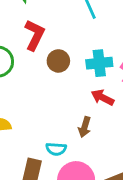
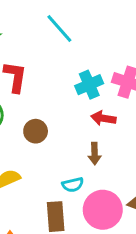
brown circle: (58, 61) -> (36, 131), moved

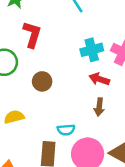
brown arrow: (95, 154) -> (99, 107), moved

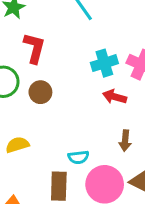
brown circle: (42, 81) -> (40, 92), moved
brown arrow: (99, 107) -> (125, 141), moved

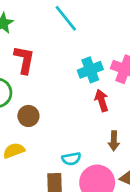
brown circle: (40, 92) -> (28, 116), moved
red arrow: (115, 97) -> (102, 101), turned 60

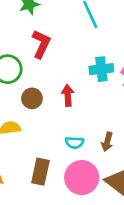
red arrow: (102, 101) -> (68, 95), moved
cyan semicircle: (71, 159) -> (75, 143), moved

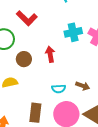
red L-shape: (41, 44) -> (27, 18), turned 115
brown arrow: (107, 142) -> (83, 86), turned -80

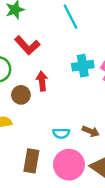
red arrow: (50, 54) -> (42, 81), moved

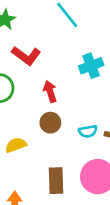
brown circle: (21, 95) -> (50, 123), moved
cyan semicircle: (61, 133) -> (88, 131), moved

